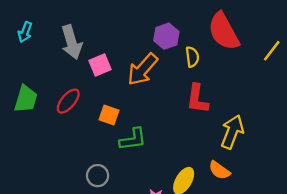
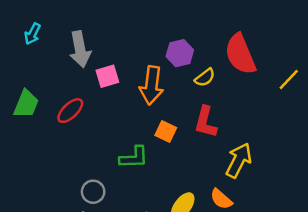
yellow semicircle: (192, 57) -> (205, 78), turned 54
orange arrow: (143, 69) -> (151, 85), turned -40
orange square: (109, 115) -> (166, 132), moved

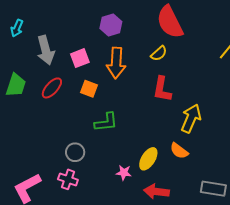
gray arrow: (80, 49) -> (46, 50), moved
purple hexagon: (180, 53) -> (111, 25), moved
red semicircle: (240, 54) -> (170, 22), moved
orange square: (166, 132) -> (89, 89), moved

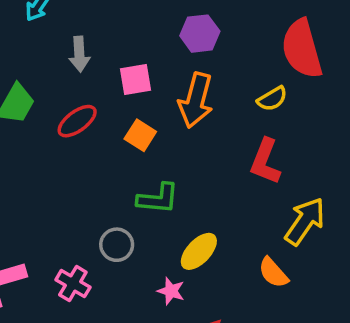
gray arrow: (46, 50) -> (79, 54), size x0.7
gray circle: (75, 152) -> (117, 245), moved
yellow ellipse: (148, 159) -> (199, 251), moved

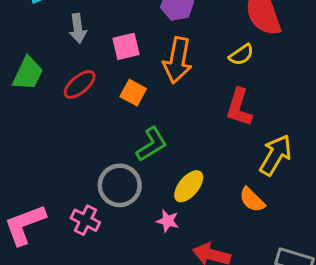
green L-shape: (158, 198) -> (152, 144), turned -33
gray circle: (117, 245) -> (120, 185), size x1.5

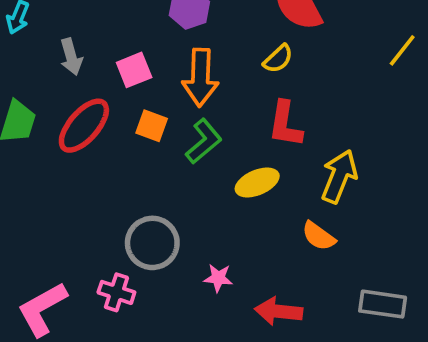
red ellipse: (80, 84) -> (84, 126), size x1.4
green L-shape: (152, 144) -> (204, 141), moved
yellow ellipse: (189, 186) -> (257, 182), moved, turned 36

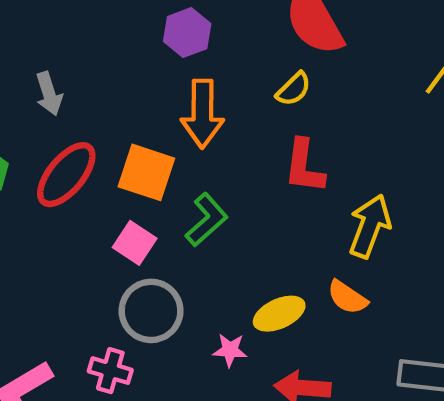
pink square: (134, 70) -> (135, 243), moved, turned -33
orange square: (152, 126) -> (146, 172), size x1.5
green L-shape: (204, 141) -> (207, 220), moved
yellow ellipse: (257, 182) -> (279, 314), moved

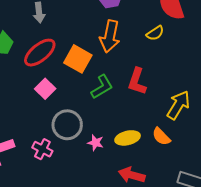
red L-shape: (304, 166) -> (137, 81), moved
pink square: (135, 243) -> (45, 89), moved
pink star: (230, 350) -> (96, 143), moved

